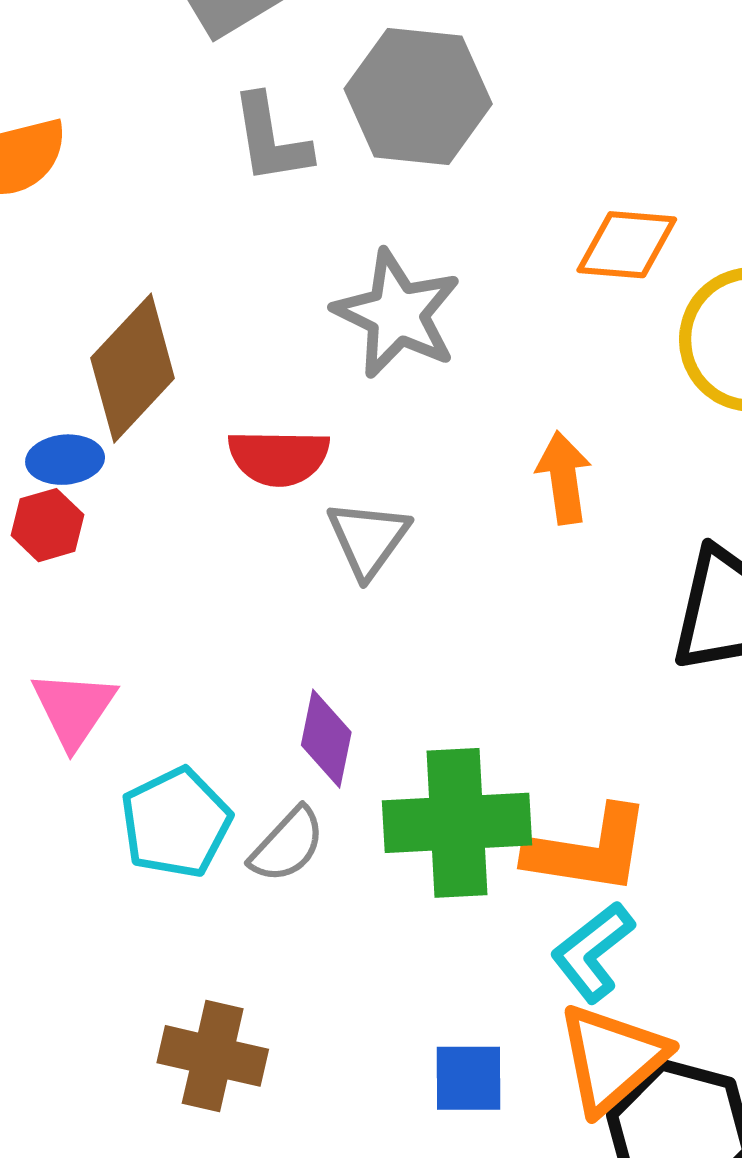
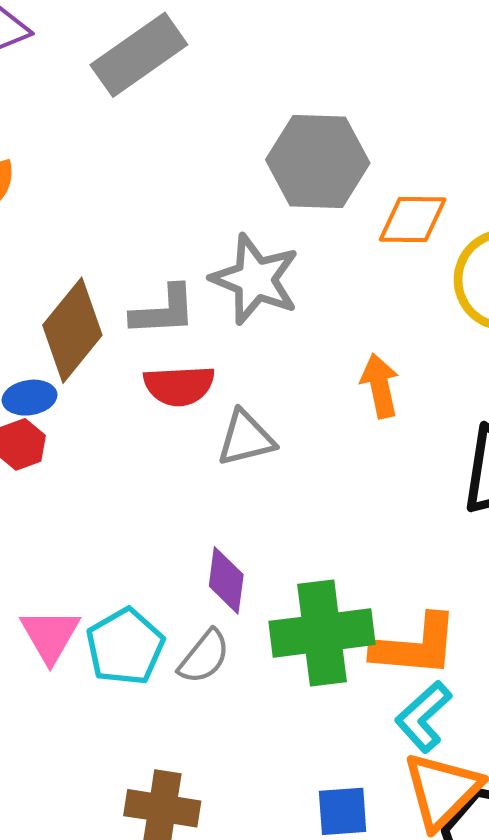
gray hexagon: (418, 96) -> (318, 161), moved
gray L-shape: (271, 139) -> (163, 311), moved, turned -80
gray triangle: (368, 539) -> (246, 438), turned 44
pink triangle: (74, 709) -> (50, 635), moved

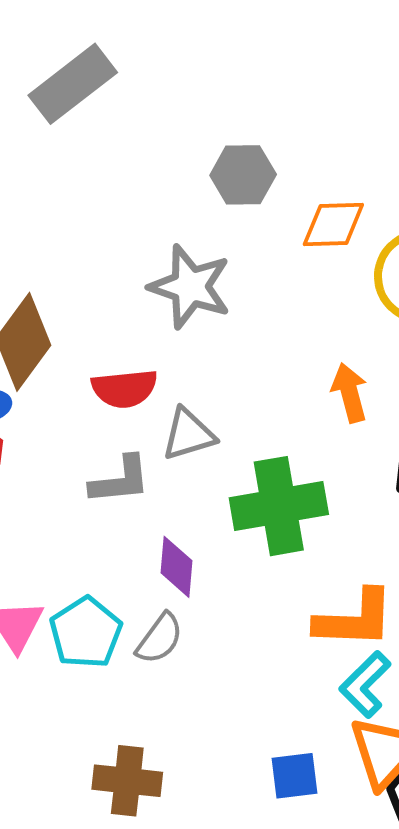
gray hexagon: (318, 161) -> (243, 175), size x0.7
gray L-shape: (163, 311) -> (120, 480), moved
orange arrow: (380, 386) -> (350, 393), moved
green cross: (322, 633) -> (279, 506), moved

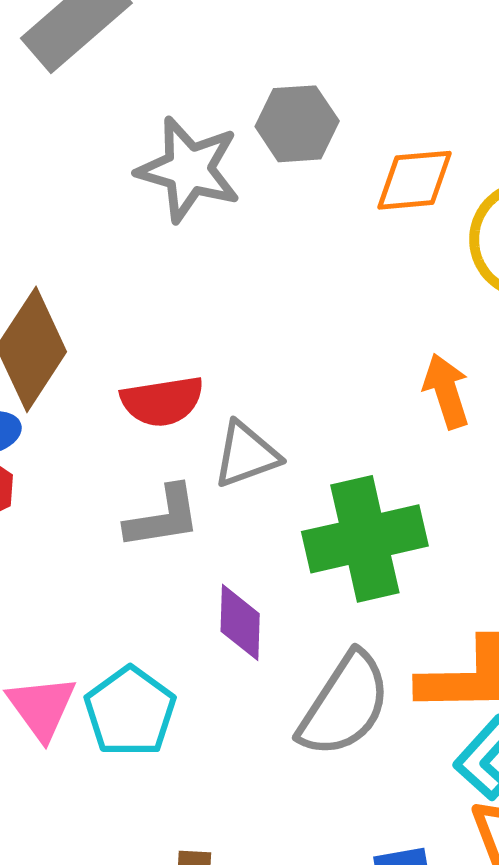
gray star: (190, 287) -> (189, 169), moved
gray semicircle: (160, 639) -> (345, 705), moved, size x1.6

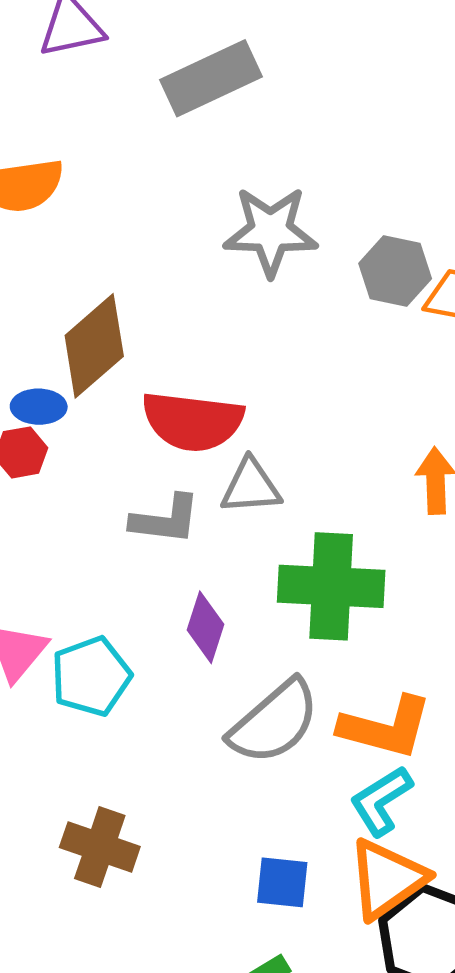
gray hexagon: (297, 124) -> (395, 271), moved
gray star: (189, 169) -> (271, 231), turned -30
red semicircle: (162, 401) -> (193, 421), size x1.4

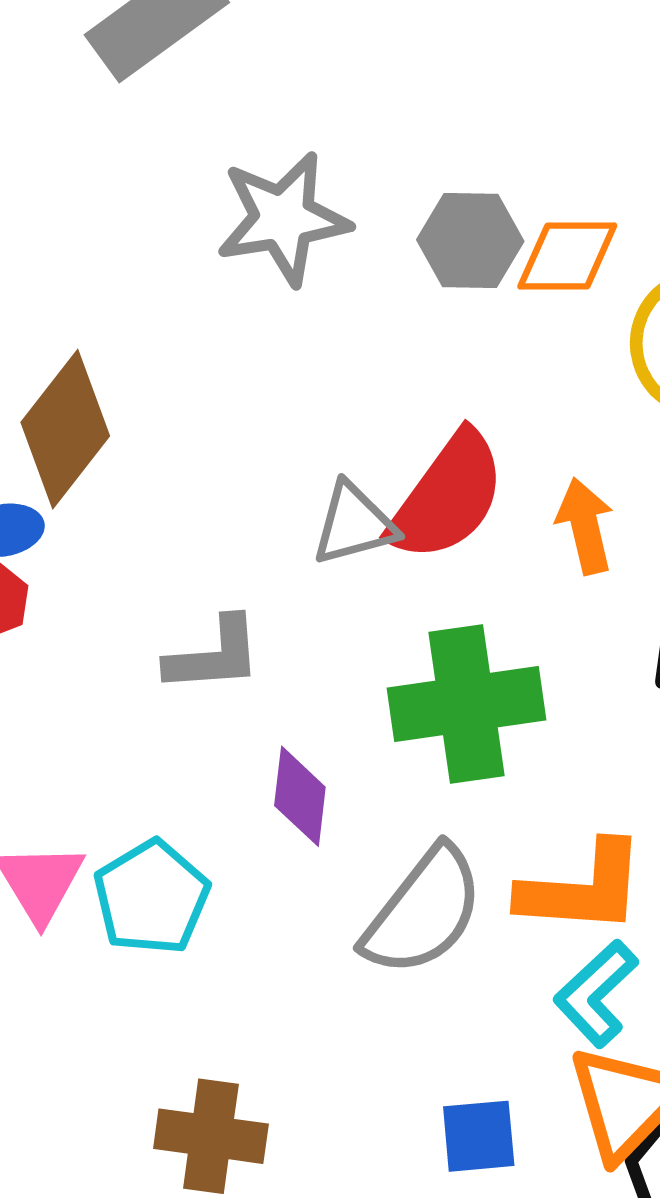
red semicircle: (193, 421) -> (447, 497), moved, turned -50
gray triangle: (251, 487) -> (354, 524), moved

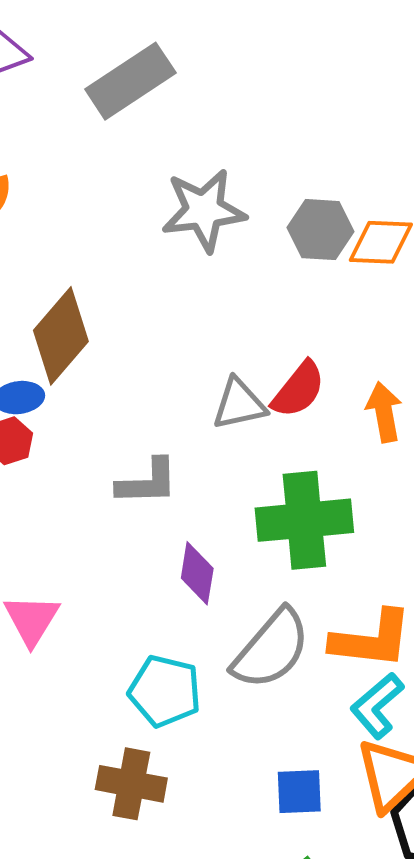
red semicircle: (447, 497) -> (298, 390), size x0.7
cyan pentagon: (152, 897) -> (165, 691), moved, turned -30

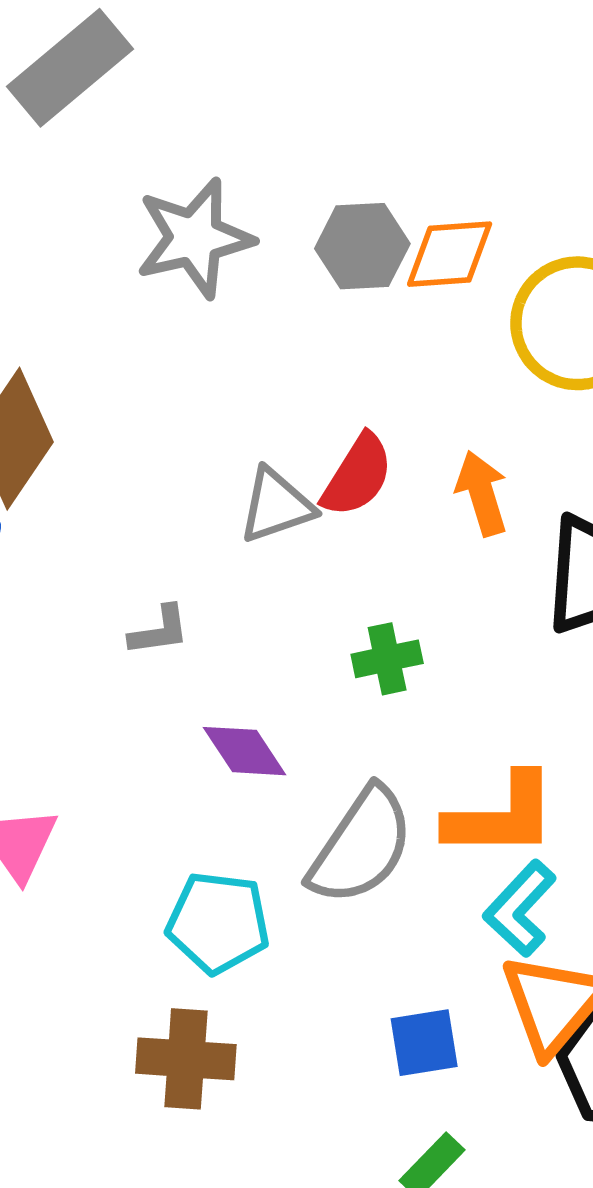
gray L-shape: (147, 482) -> (159, 631), size x0.7
green cross: (304, 520) -> (387, 659), size x0.5
purple diamond: (197, 573) -> (245, 751), turned -36

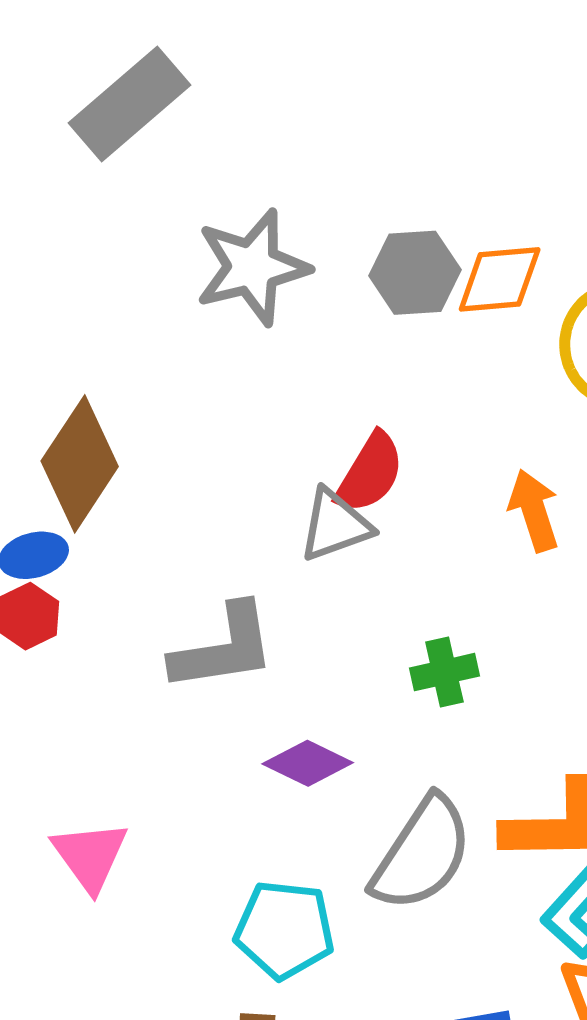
red semicircle: (357, 475) -> (370, 473), moved
gray L-shape: (159, 631) -> (223, 648), size x1.8
purple diamond: (245, 751) -> (308, 763), turned -30

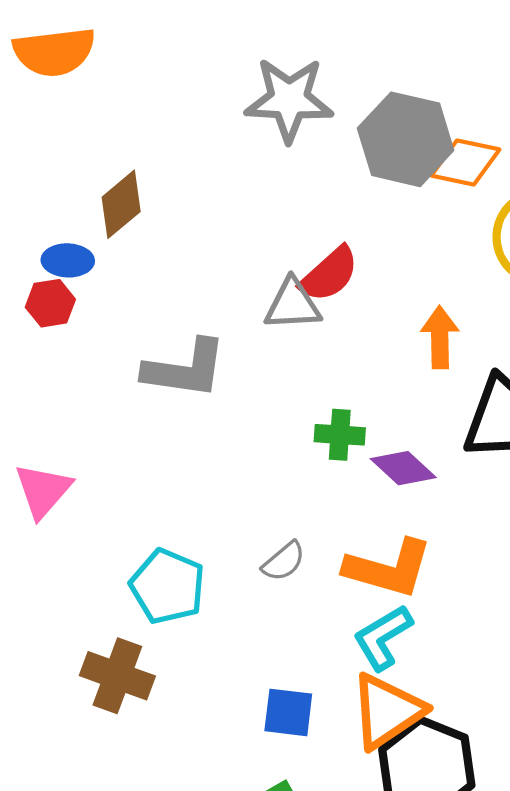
gray hexagon: (415, 273) -> (406, 139), size x1.4
brown diamond: (80, 464) -> (121, 204), size x0.7
purple diamond: (308, 763) -> (403, 468), moved
gray semicircle: (422, 854) -> (284, 561), size x0.5

